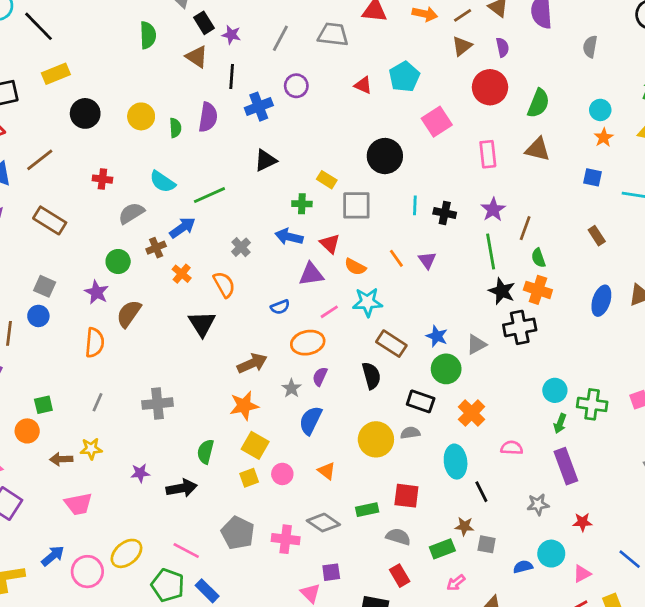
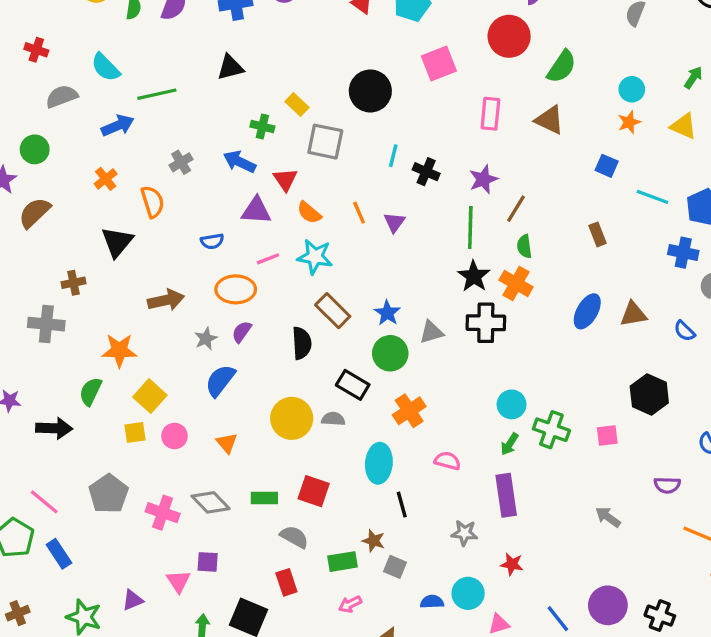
brown cross: (156, 248) -> (73, 283), moved
orange star: (244, 406) -> (119, 350), moved

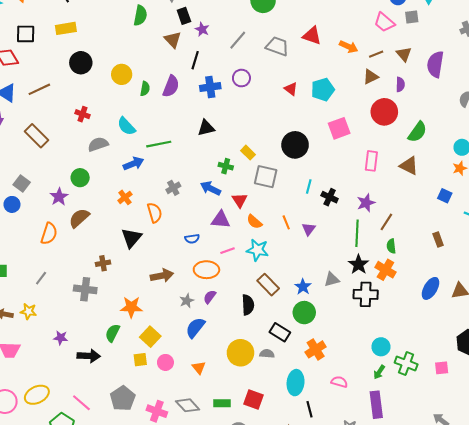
gray triangle: (431, 332) -> (332, 280), moved

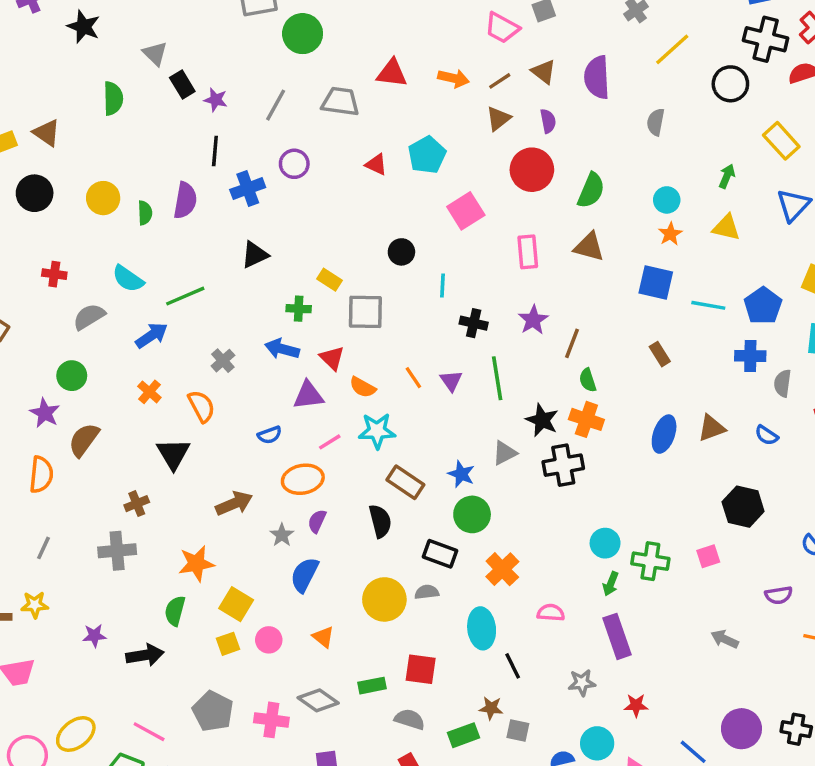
brown triangle: (173, 40) -> (47, 133), moved
black circle: (295, 145) -> (401, 252), size x0.6
cyan line: (309, 186) -> (443, 286), moved
blue square: (445, 196) -> (656, 283), size x1.5
green line: (357, 233) -> (497, 378), moved

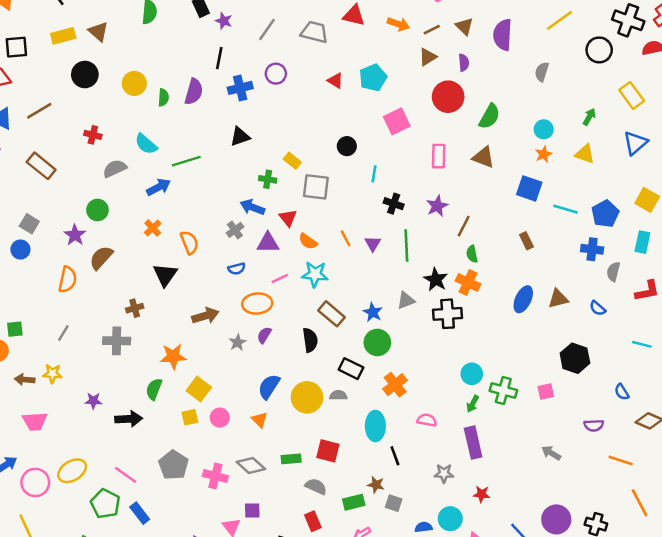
gray cross: (223, 361) -> (235, 230), moved
blue semicircle: (305, 575) -> (269, 387), moved

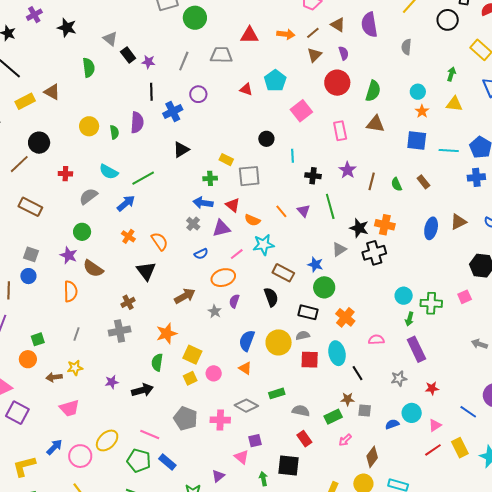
black circle: (85, 75) -> (39, 143), moved
green semicircle: (472, 254) -> (396, 184), moved
brown semicircle: (101, 258) -> (93, 268), turned -85
red square: (328, 451) -> (310, 360), moved

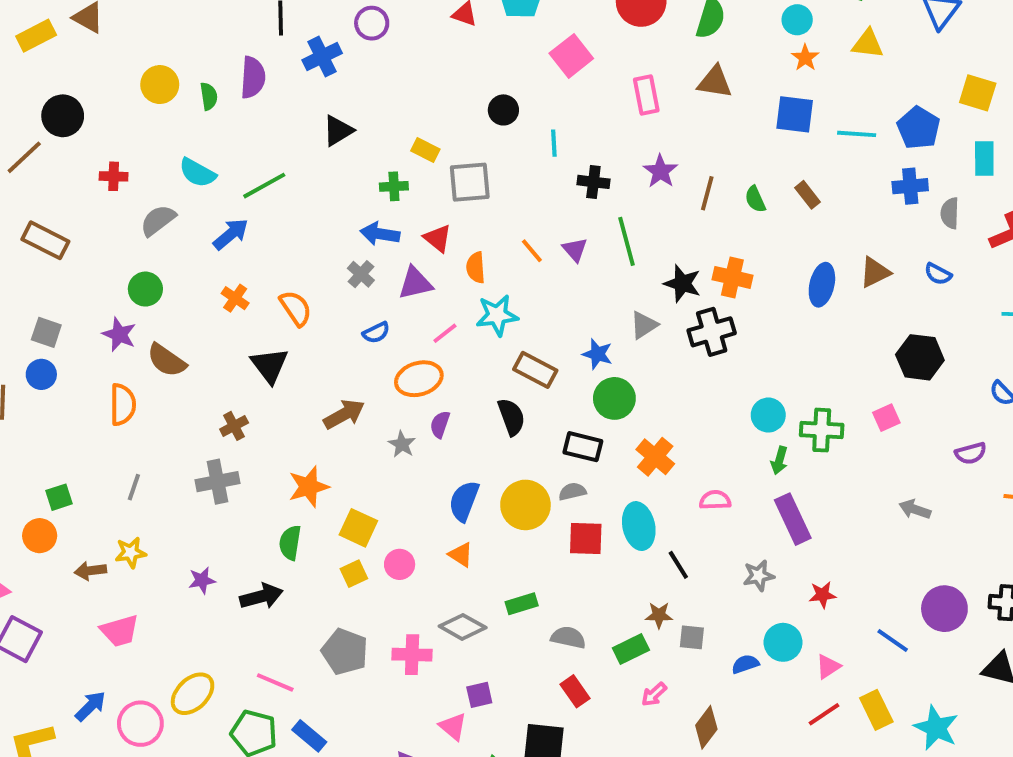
orange semicircle: (252, 220) -> (476, 268), turned 63

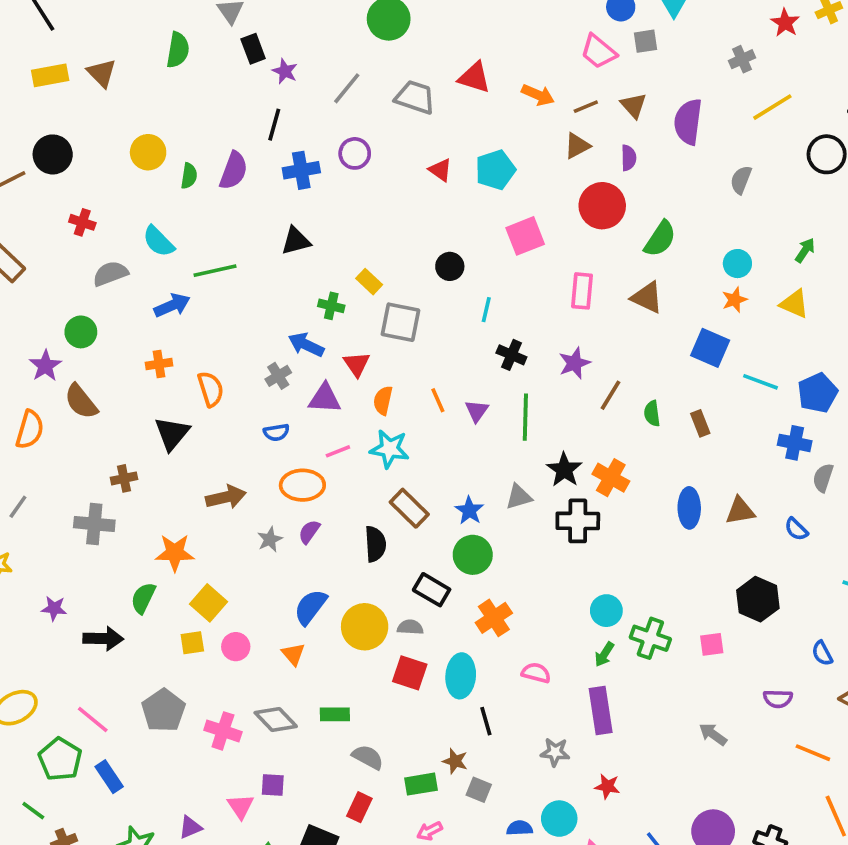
blue ellipse: (822, 285) -> (689, 508), turned -30
orange cross: (235, 298) -> (159, 364), turned 30
red rectangle: (575, 691) -> (359, 807), turned 44

